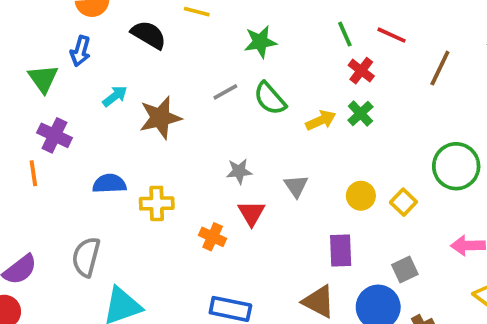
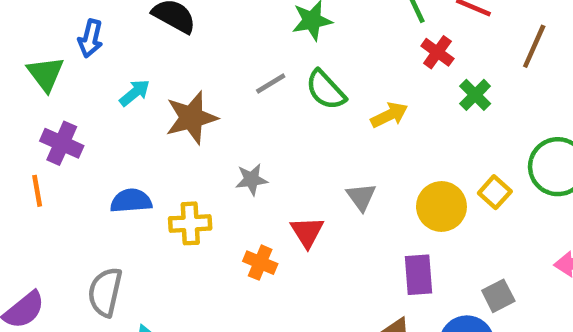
green cross: (360, 113) -> (475, 95), moved
gray star: (239, 171) -> (251, 179), moved
yellow circle: (361, 196) -> (441, 206), size x1.4
yellow square: (403, 202) -> (495, 192), moved

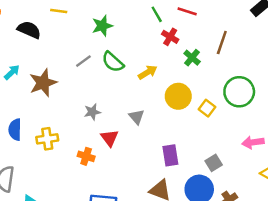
brown line: (534, 46) -> (222, 43), moved
gray star: (251, 179) -> (92, 112), moved
blue semicircle: (131, 201) -> (15, 130), turned -80
yellow circle: (441, 206) -> (178, 96), moved

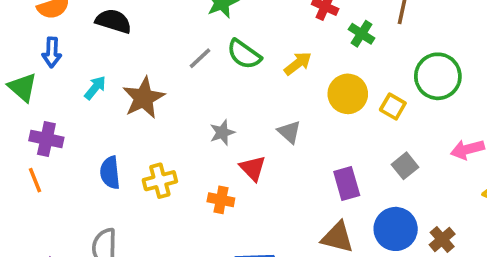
gray square: (214, 163) -> (405, 166), moved

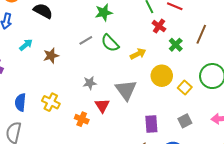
brown star: (144, 98) -> (51, 56), size x0.7
gray triangle: (289, 132) -> (126, 90), size x1.6
blue semicircle: (110, 173) -> (20, 102), moved
yellow cross: (160, 181) -> (51, 102), turned 30

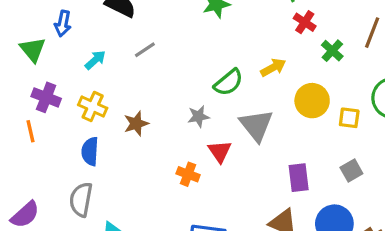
gray line: (86, 40) -> (145, 50), moved
green semicircle: (110, 43) -> (229, 82), moved, turned -84
brown star: (51, 56) -> (136, 124), moved
yellow square: (185, 87) -> (349, 118), turned -32
yellow cross: (51, 102) -> (93, 106), moved

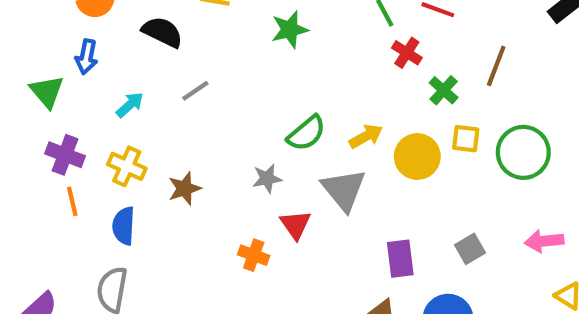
yellow arrow: (273, 67) -> (366, 136), moved
yellow square: (349, 118) -> (466, 139), moved
orange line: (30, 131) -> (72, 201), moved

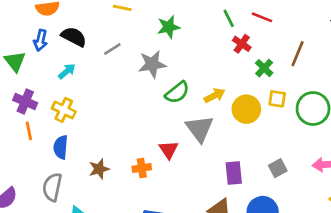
black semicircle: (162, 32) -> (74, 37), moved
gray line: (195, 91) -> (112, 49), moved
gray star: (267, 179) -> (152, 64), moved, size x1.5
brown star: (185, 189) -> (99, 169), moved
orange cross: (254, 255) -> (142, 168), turned -30

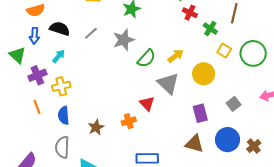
yellow square: (277, 99) -> (224, 51), turned 32
purple cross: (25, 101) -> (37, 75), moved, turned -36
yellow circle: (246, 109) -> (204, 74), moved
yellow cross: (64, 110) -> (61, 86), turned -30

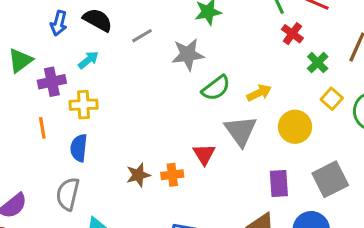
green triangle: (17, 55) -> (20, 60), moved, turned 30
gray square: (234, 104) -> (330, 179), size x1.6
brown star: (96, 127) -> (138, 175), moved

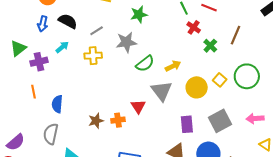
yellow square: (332, 99) -> (220, 80), moved
yellow cross: (84, 105) -> (93, 56), moved

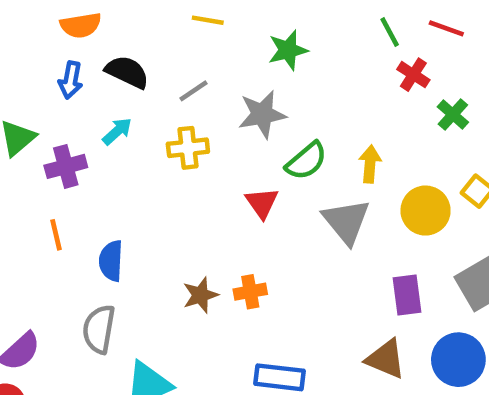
yellow arrow: (173, 66) -> (370, 164), turned -56
red triangle: (138, 106) -> (262, 203), moved

